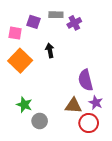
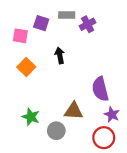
orange square: (20, 61) -> (26, 67), size x0.7
brown triangle: (73, 106) -> (74, 111), moved
gray circle: (40, 121) -> (56, 131), moved

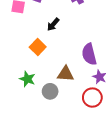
black arrow: (60, 55) -> (53, 24), turned -128
orange square: (26, 67) -> (38, 47), moved

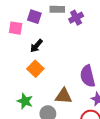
black arrow: (53, 24) -> (36, 46), moved

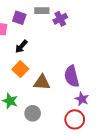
brown triangle: (64, 96) -> (42, 82), moved

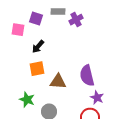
orange square: (20, 69) -> (37, 69), turned 35

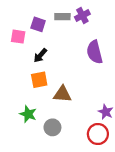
purple cross: (76, 20) -> (82, 16), moved
purple semicircle: (87, 76) -> (95, 52), moved

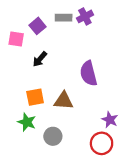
purple square: (38, 24) -> (37, 26), turned 32
purple semicircle: (95, 52) -> (88, 73), moved
orange square: (39, 80) -> (35, 97), moved

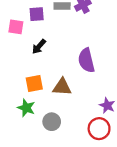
purple square: (37, 26) -> (37, 14), turned 35

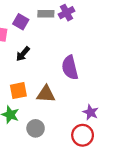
purple square: (37, 14) -> (21, 22), turned 35

